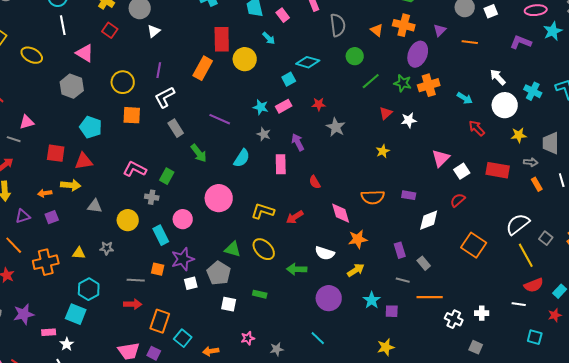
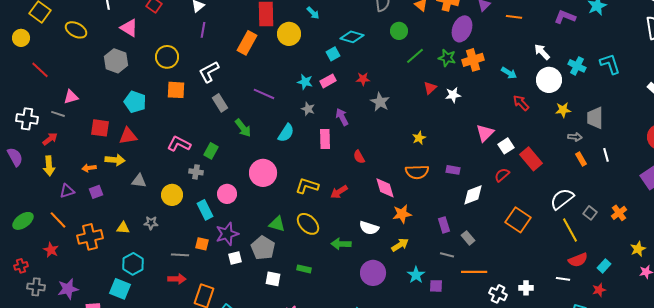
purple line: (159, 70) -> (203, 30), moved
yellow star: (383, 151) -> (419, 138), moved
red rectangle: (498, 170) -> (531, 159), moved, turned 40

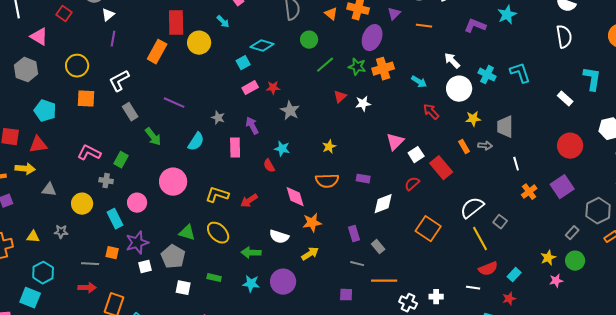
pink rectangle: (328, 81) -> (250, 88), moved
cyan star: (305, 82) -> (282, 149), moved
orange rectangle: (581, 159) -> (464, 147), moved
orange cross: (619, 213) -> (529, 192), moved
cyan star: (416, 275) -> (251, 284), moved, turned -30

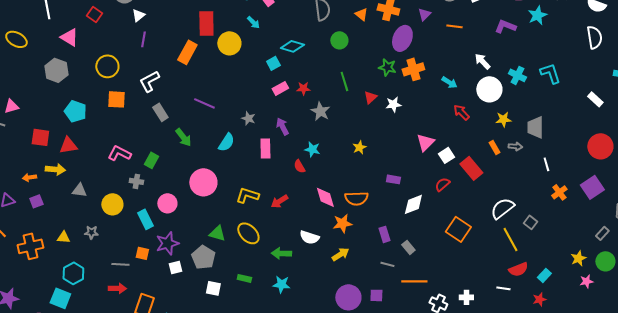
green line: (325, 65) -> (344, 81), moved, turned -66
orange semicircle: (327, 181) -> (356, 198), moved
purple circle: (283, 282) -> (348, 297), moved

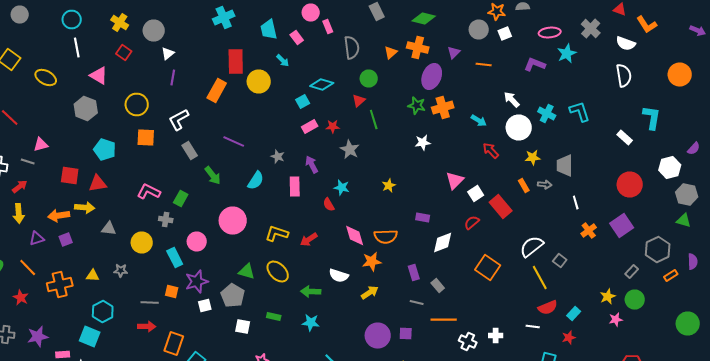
orange triangle: (361, 14) -> (391, 52), turned 40
red triangle: (370, 97) -> (359, 100), moved
orange arrow: (29, 177) -> (59, 216), size x1.5

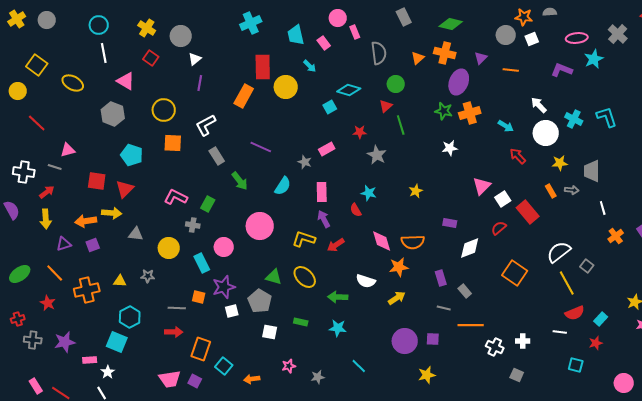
pink rectangle: (310, 126) -> (327, 149), moved
purple arrow: (312, 164) -> (324, 219), moved
red triangle: (98, 184) -> (125, 189), turned -36

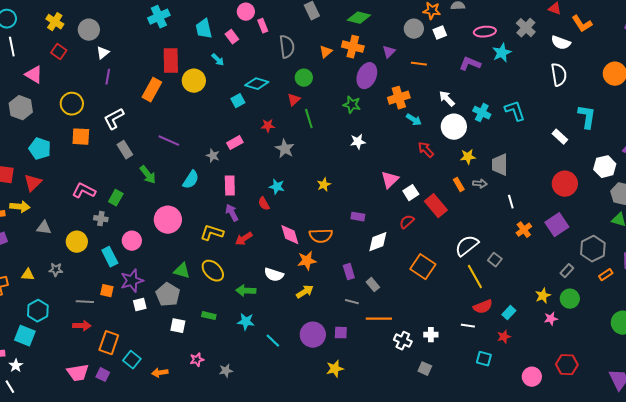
orange cross: (470, 113) -> (399, 98), moved
cyan line: (359, 366) -> (273, 341), moved

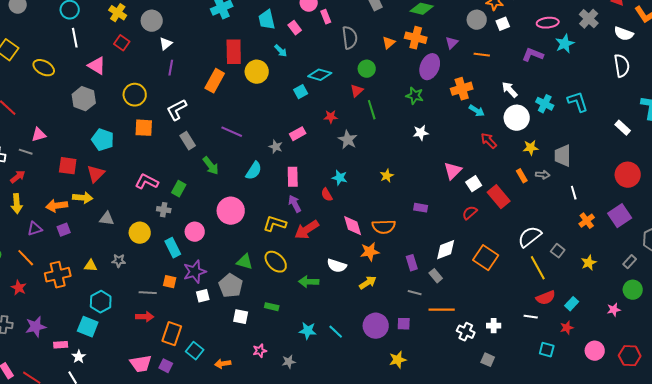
red arrow: (244, 239) -> (307, 230), size x1.4
white diamond: (378, 242) -> (446, 250), moved
yellow star: (543, 296) -> (589, 263), moved
cyan star: (246, 322) -> (308, 331), moved
pink circle: (532, 377) -> (595, 351), moved

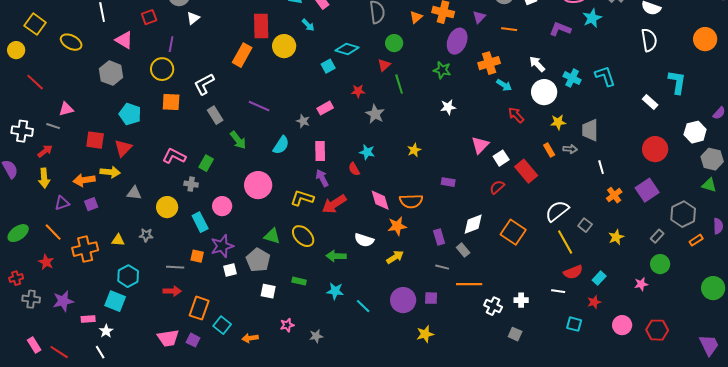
red square: (122, 43) -> (149, 17), turned 35
purple line: (171, 68) -> (171, 44), moved
cyan star: (308, 331) -> (335, 291), moved

